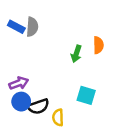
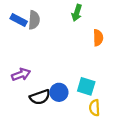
green arrow: (76, 54) -> (77, 13), moved
blue circle: (21, 102) -> (59, 92), moved
yellow semicircle: (58, 117) -> (95, 108), moved

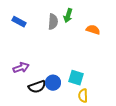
gray semicircle: (34, 20) -> (53, 22), moved
orange semicircle: (98, 38) -> (93, 30), moved, turned -72

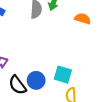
black semicircle: (37, 87) -> (17, 85), turned 72

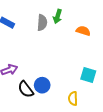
cyan square: (63, 75) -> (88, 75), moved

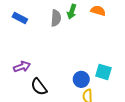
orange semicircle: (83, 31) -> (98, 11), moved
blue circle: (42, 85) -> (81, 79), moved

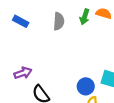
green arrow: (72, 12) -> (85, 17), moved

